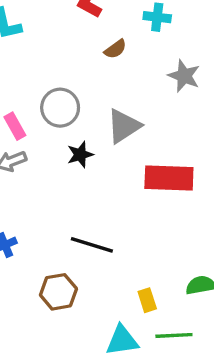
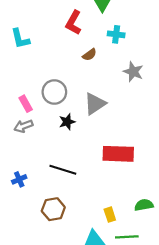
red rectangle: (169, 178) -> (118, 154), moved
black line: (92, 245) -> (63, 170), moved

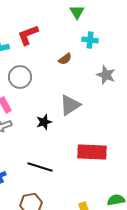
red L-shape: (74, 23) -> (28, 35), moved, turned 40
gray circle: (54, 92) -> (20, 77), moved

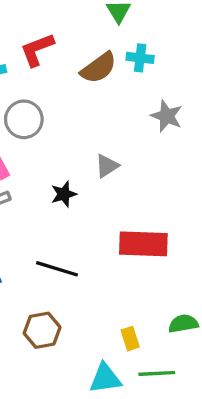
brown semicircle: (65, 59) -> (99, 68), moved, size x1.6
gray triangle: (70, 105) -> (107, 166), size x0.7

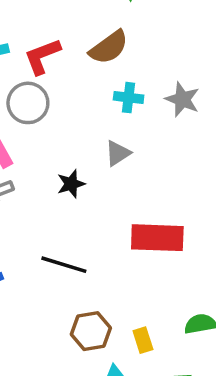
red L-shape: (37, 50) -> (42, 56), moved
cyan cross: (140, 58) -> (129, 98), moved
brown hexagon: (42, 330) -> (91, 331), moved

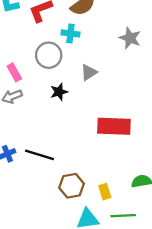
cyan cross: (129, 98) -> (70, 33), moved
gray circle: (28, 103) -> (49, 55), moved
black line: (64, 265) -> (40, 155), moved

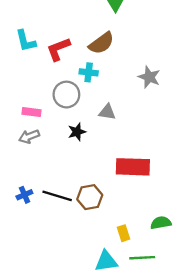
pink rectangle: (14, 72) -> (31, 112), turned -54
gray triangle: (89, 72) -> (107, 112), turned 42
brown hexagon: (72, 186) -> (90, 197), moved

